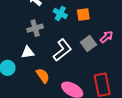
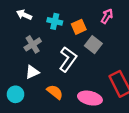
orange square: (83, 15) -> (79, 27), moved
pink arrow: (107, 37) -> (107, 16), moved

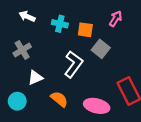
orange square: (79, 27) -> (85, 30), turned 32
gray cross: (33, 44) -> (22, 50), moved

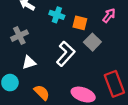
orange semicircle: (59, 99) -> (42, 92), moved

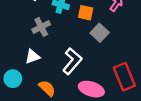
gray cross: (19, 36) -> (41, 27), moved
white L-shape: (66, 54) -> (72, 61), moved

